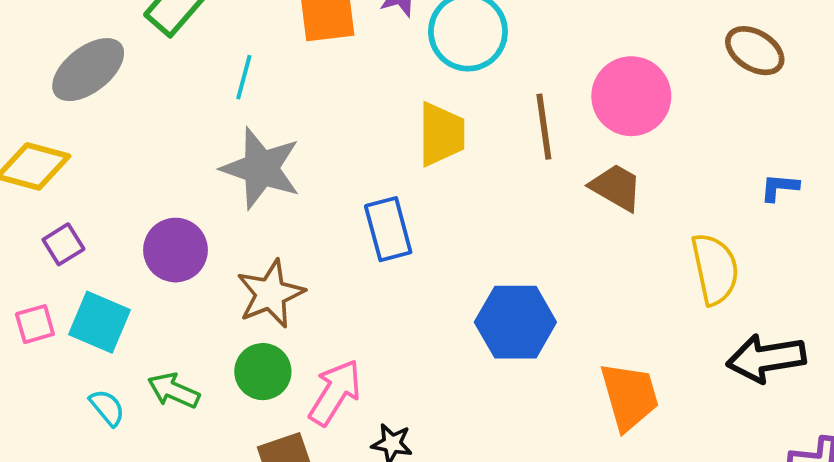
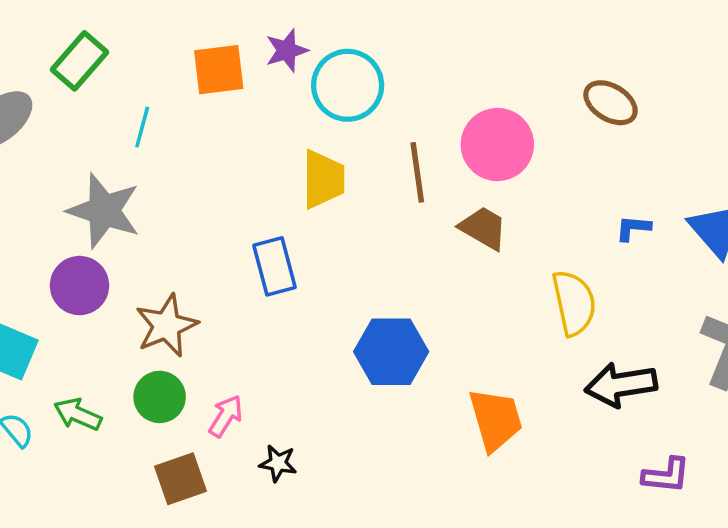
gray star: (261, 168) -> (104, 211), moved
pink arrow: (335, 392) -> (226, 416), size x0.7

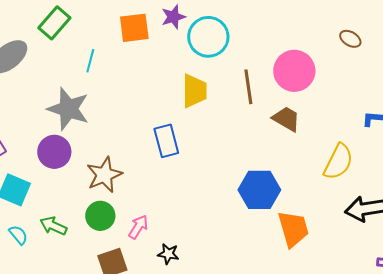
brown ellipse: (611, 103) -> (350, 39), moved, size x0.7
yellow semicircle: (574, 303) -> (338, 162), turned 39
blue hexagon: (391, 352) -> (259, 190), moved

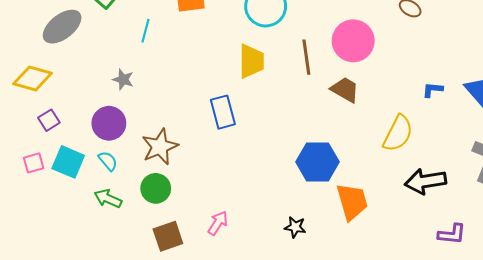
gray star: (68, 109) -> (123, 80), size x0.5
pink arrow: (138, 227) -> (218, 223), moved
cyan semicircle: (18, 235) -> (108, 161), moved
black star: (168, 254) -> (295, 227), moved

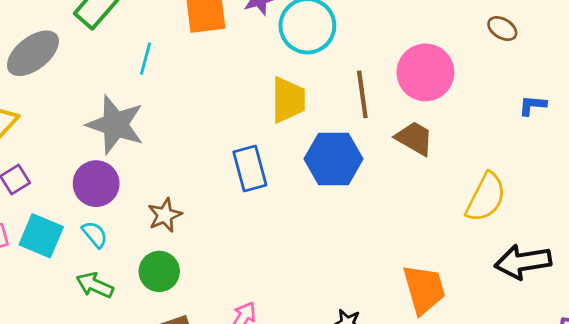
gray star: (123, 80) -> (115, 125), size x2.0
blue L-shape: (433, 90) -> (532, 105), moved
brown star: (160, 147) -> (165, 215), size x0.7
blue hexagon: (318, 162) -> (334, 159), moved

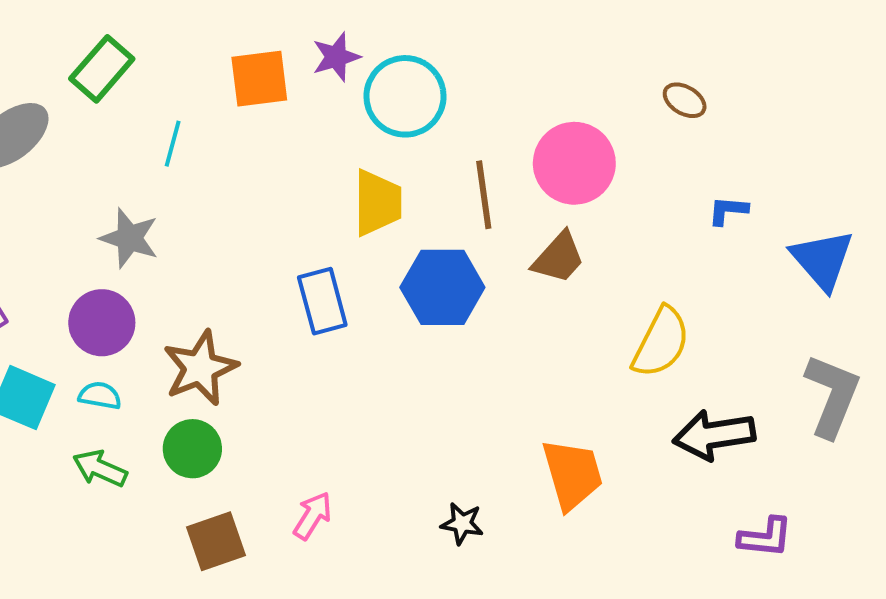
gray star: (115, 125) -> (129, 238), size x0.7
brown trapezoid: (414, 138) -> (559, 258), turned 102
brown star: (165, 215) -> (200, 368), size x1.5
cyan semicircle: (95, 234) -> (100, 396), turned -40

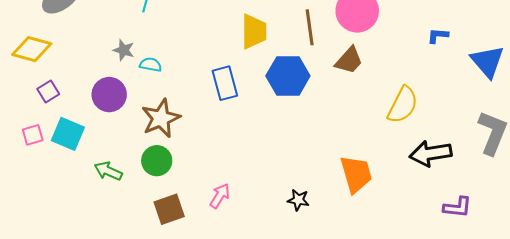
gray star: (129, 238) -> (124, 50), size x0.7
cyan semicircle: (100, 396) -> (151, 65), moved

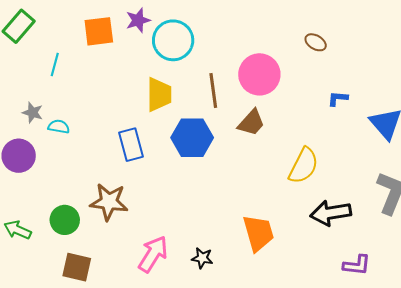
brown star: (161, 118) -> (109, 202), moved, turned 30
pink arrow: (220, 196) -> (153, 254), moved, size x1.5
brown square: (169, 209) -> (77, 267), turned 32

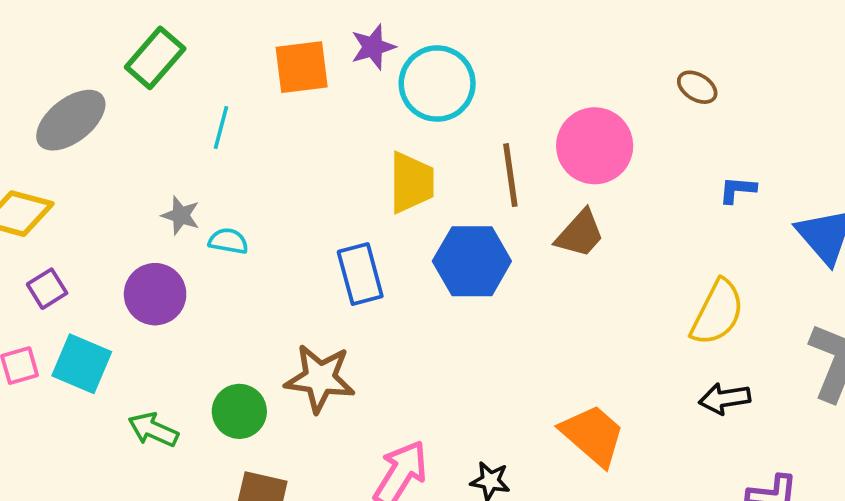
yellow semicircle: (304, 166) -> (717, 312), moved
black arrow: (331, 213) -> (725, 399), size x0.7
orange trapezoid: (258, 233) -> (593, 435), turned -33

